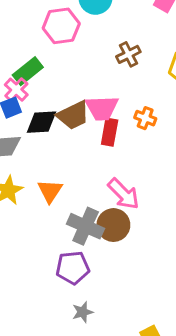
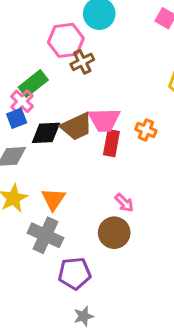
brown cross: (128, 54) -> (82, 62), moved
pink arrow: (123, 194) -> (124, 203), size x0.6
gray cross: (86, 226) -> (45, 235), moved

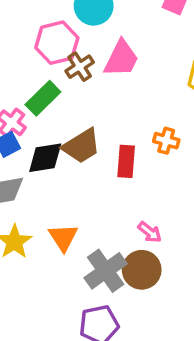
green rectangle: (33, 84) -> (43, 98), moved
pink trapezoid: (104, 120) -> (121, 59), moved, turned -56
gray cross: (45, 235) -> (106, 271), moved, turned 36

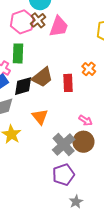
brown cross: (80, 67) -> (38, 20), moved
green rectangle: (43, 98) -> (18, 53), turned -36
orange cross: (166, 141) -> (89, 69), turned 32
orange triangle: (63, 237) -> (40, 117), moved

